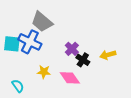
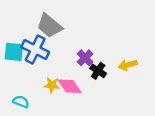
pink diamond: (70, 78) -> (70, 86), moved
cyan semicircle: (18, 86) -> (21, 102), turned -32

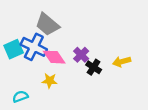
cyan square: (14, 52) -> (14, 49), turned -30
pink diamond: (70, 86) -> (54, 57), moved
cyan semicircle: (21, 102) -> (20, 97), turned -42

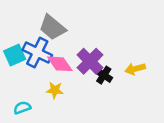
purple cross: (81, 55) -> (90, 61), size x1.5

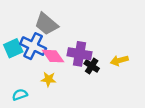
purple cross: (90, 61) -> (79, 54), turned -35

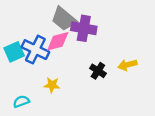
gray trapezoid: (46, 24) -> (64, 19), moved
purple cross: (79, 54) -> (84, 28), moved
pink diamond: (53, 56) -> (58, 41), moved, turned -70

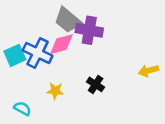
yellow arrow: (127, 65) -> (148, 71), moved
black cross: (98, 71) -> (96, 84), moved
cyan semicircle: (21, 101) -> (22, 108), turned 49

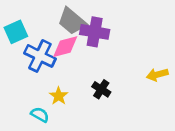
cyan square: (15, 55) -> (16, 32), moved
yellow star: (55, 91) -> (59, 96), turned 30
cyan semicircle: (22, 108) -> (40, 115), moved

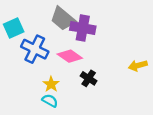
pink diamond: (65, 47) -> (70, 56), moved, turned 50
cyan semicircle: (40, 115) -> (50, 101), moved

